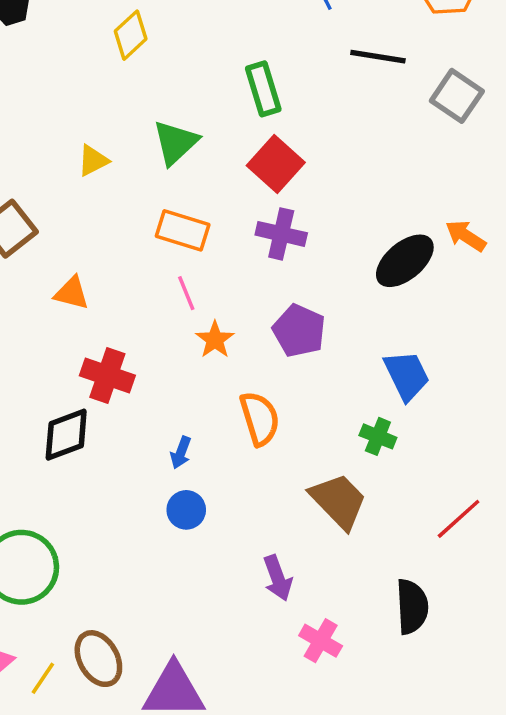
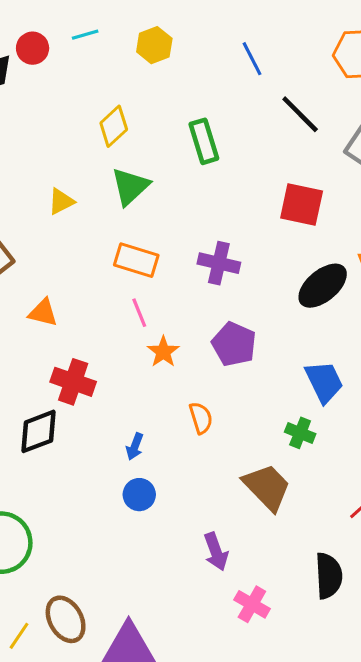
yellow diamond: (131, 35) -> (114, 126), moved
black line: (378, 57) -> (300, 114), turned 36
red square: (276, 164) -> (302, 204), moved, turned -30
orange semicircle: (260, 418) -> (201, 418), size x0.7

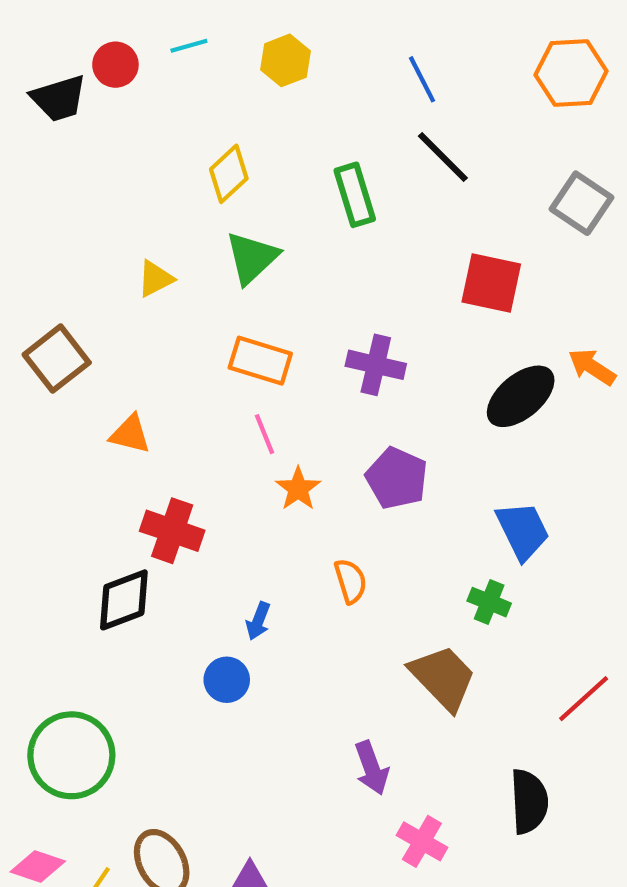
black line: (300, 114) -> (443, 157), moved
blue circle: (139, 495) -> (227, 680), moved

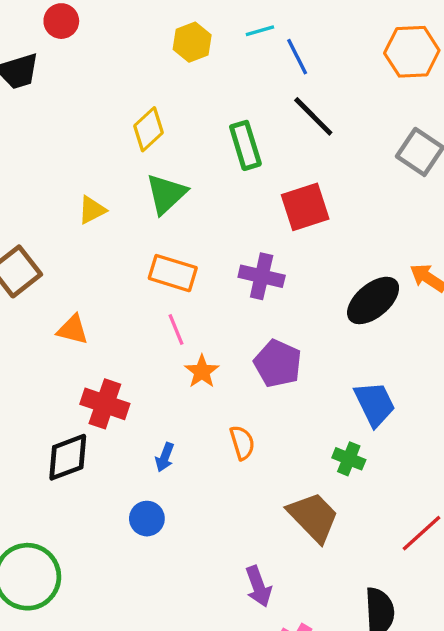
cyan line: (189, 46) -> (260, 31), moved
red circle: (115, 65) -> (61, 21), moved
red square: (491, 283) -> (305, 207), moved, turned -30
blue arrow: (258, 621) -> (165, 457), moved

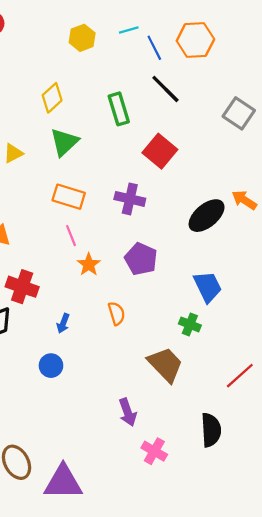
orange hexagon: (412, 52) -> (195, 40), moved
red square: (305, 207) -> (160, 151), turned -32

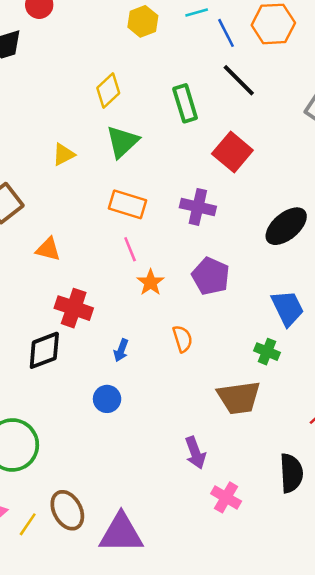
brown trapezoid: (165, 364) -> (239, 398), turned 126

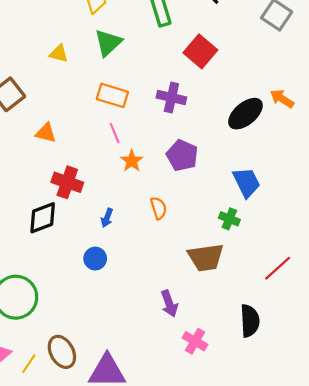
yellow triangle: (63, 155) -> (59, 54), turned 42

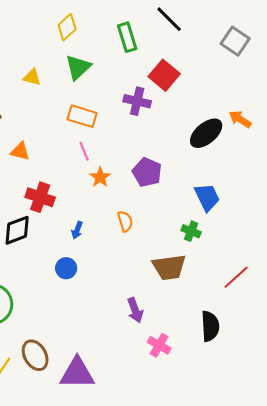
purple cross: (171, 98) -> (137, 101), moved

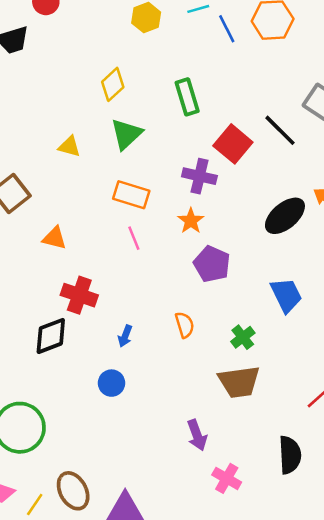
black line: (169, 19) -> (280, 130), moved
orange star: (100, 177) -> (191, 221), moved
green cross: (191, 231) -> (243, 337), moved, turned 30

